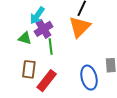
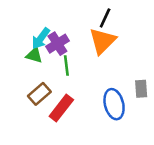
cyan arrow: (37, 15) -> (41, 38), moved
brown rectangle: (29, 69) -> (39, 94), turned 42

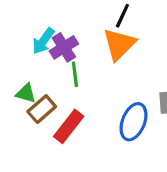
green triangle: (34, 55) -> (26, 93), moved
blue ellipse: (114, 104) -> (134, 122), turned 36

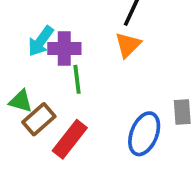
orange triangle: (119, 44) -> (128, 45), size x0.7
purple cross: (64, 47) -> (64, 48), turned 32

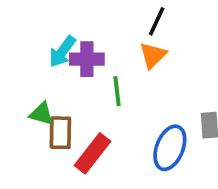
green line: (77, 79) -> (117, 91), moved
brown rectangle: (39, 119) -> (60, 133), turned -48

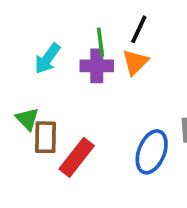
purple cross: (87, 59) -> (97, 66), moved
green line: (117, 91) -> (100, 42), moved
green triangle: (42, 114) -> (27, 119), turned 30

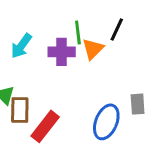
black line: (139, 29) -> (117, 30), moved
green line: (100, 42) -> (78, 32), moved

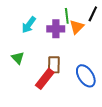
brown rectangle: (20, 110) -> (54, 65), moved
blue ellipse: (106, 122) -> (86, 76), turned -55

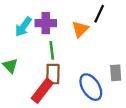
green line: (67, 16) -> (52, 50), moved
purple cross: (56, 29) -> (46, 23), moved

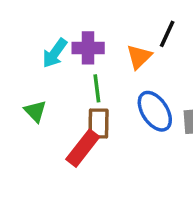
blue ellipse: (91, 87) -> (155, 111), moved

